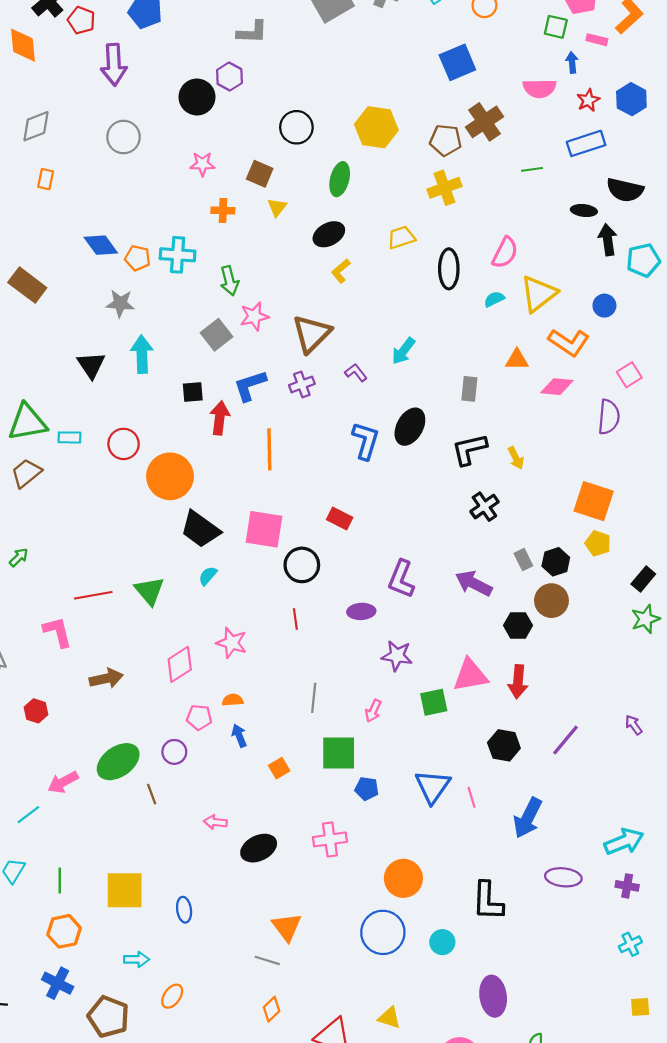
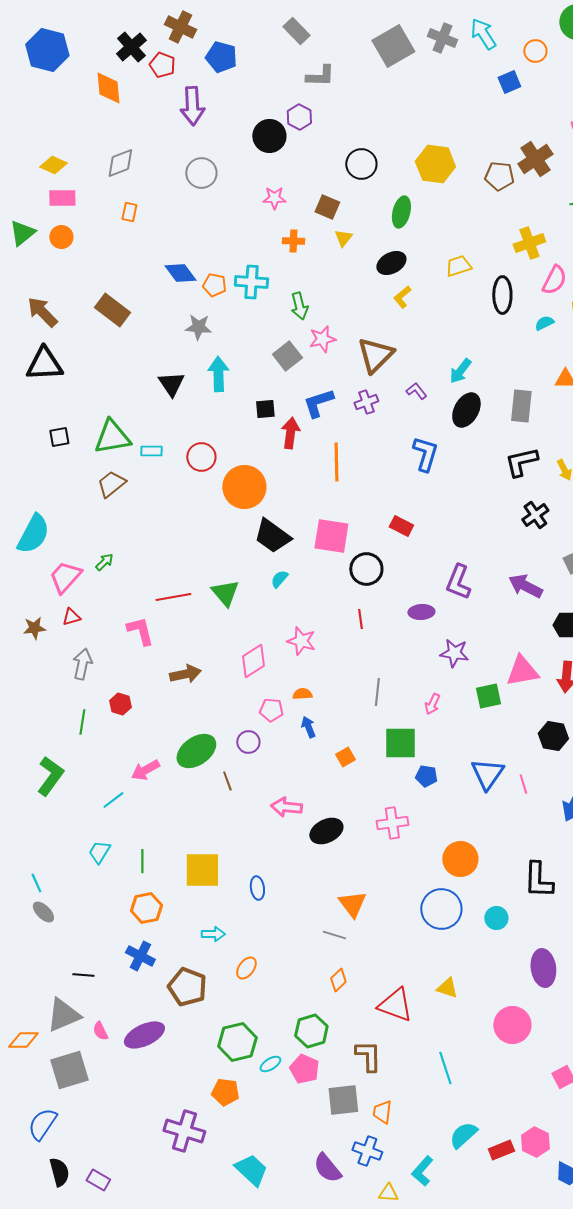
blue square: (457, 62) -> (509, 82), moved, size x0.7
yellow cross: (444, 188) -> (529, 243), moved
gray rectangle: (469, 389) -> (521, 406), size x1.4
black ellipse: (410, 427) -> (466, 410), moved
pink arrow: (215, 822) -> (286, 807), size x1.4

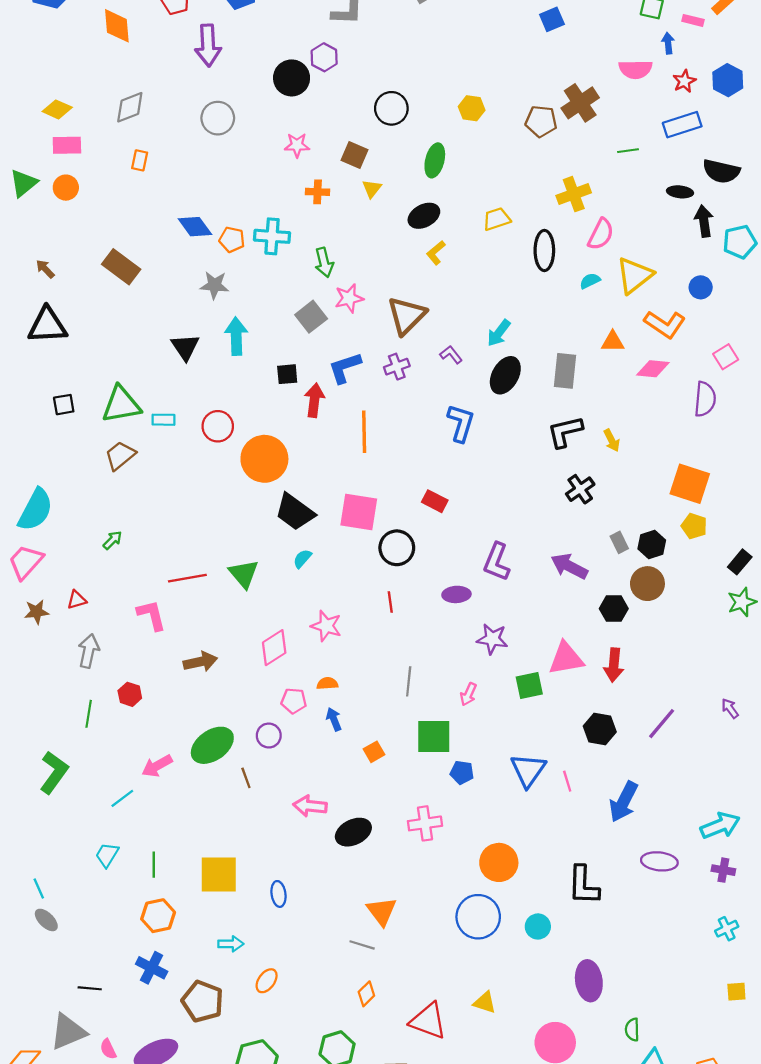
yellow hexagon: (435, 164) -> (472, 108), size x0.6
brown arrow: (42, 312) -> (45, 269), size x0.6
pink trapezoid: (65, 577) -> (26, 562), moved

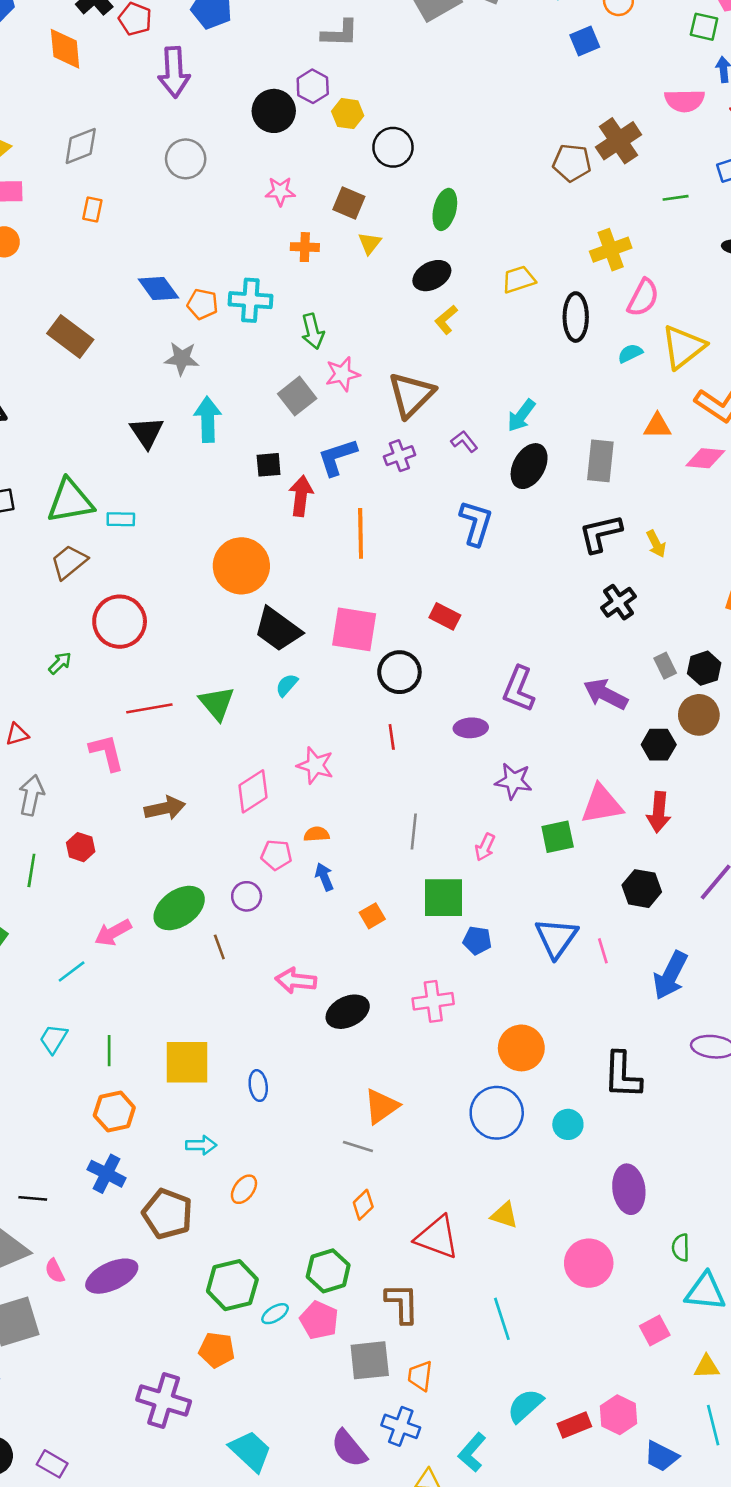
yellow hexagon: (472, 108) -> (348, 114), moved
red circle: (218, 426) -> (120, 622), moved, size x1.4
orange triangle: (382, 911) -> (381, 1106), turned 32

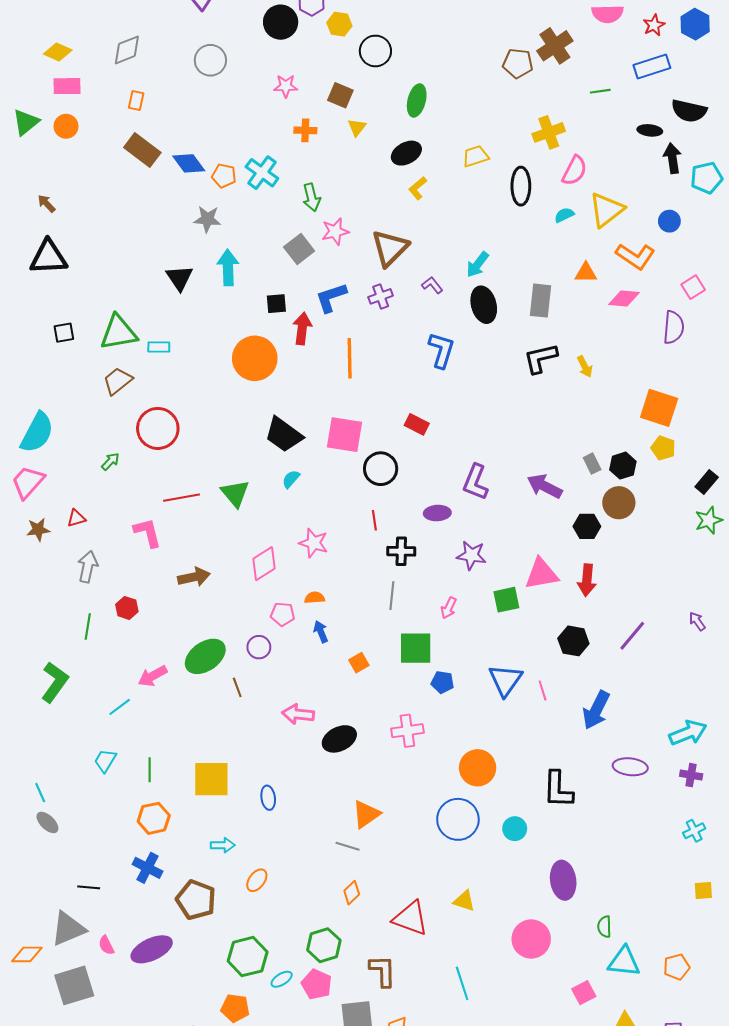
cyan cross: (250, 300) -> (262, 173), turned 32
brown rectangle: (70, 336) -> (142, 150), moved
black ellipse: (529, 466) -> (484, 305), turned -44
orange circle: (241, 566) -> (255, 358), moved
black cross: (618, 602) -> (401, 551), moved, turned 36

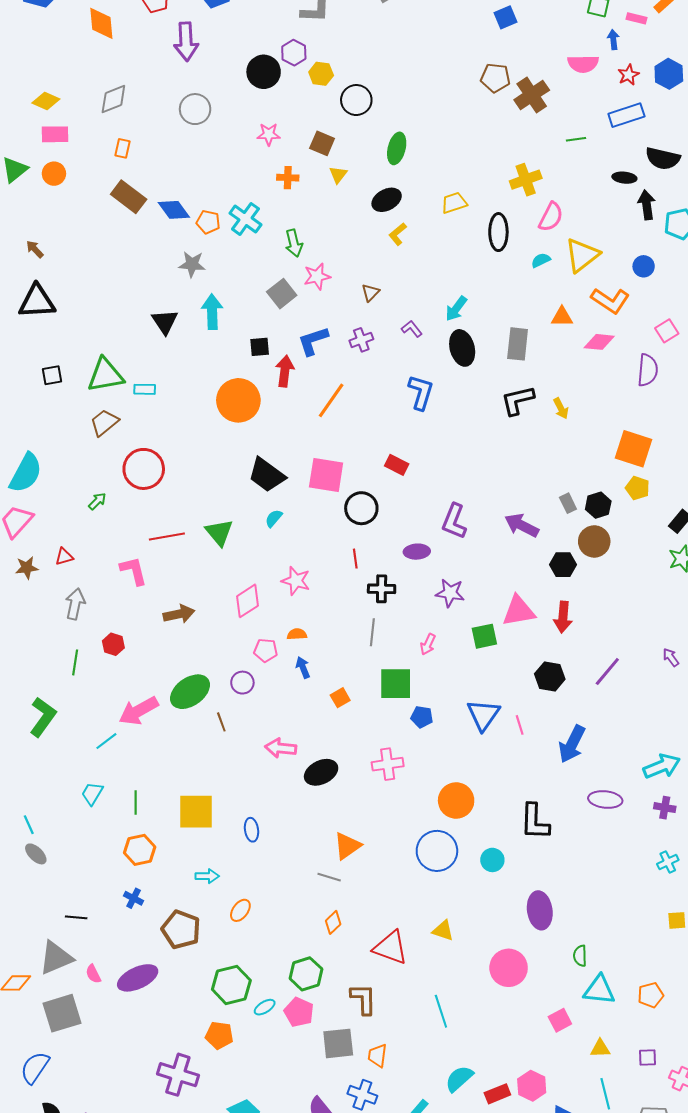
brown pentagon: (518, 63) -> (495, 78), moved
brown triangle: (390, 248) -> (370, 293), size x0.5
orange line: (350, 358) -> (331, 400), turned 36
pink arrow: (153, 676) -> (139, 711), size x1.4
blue cross: (147, 868) -> (134, 898), size x0.7

